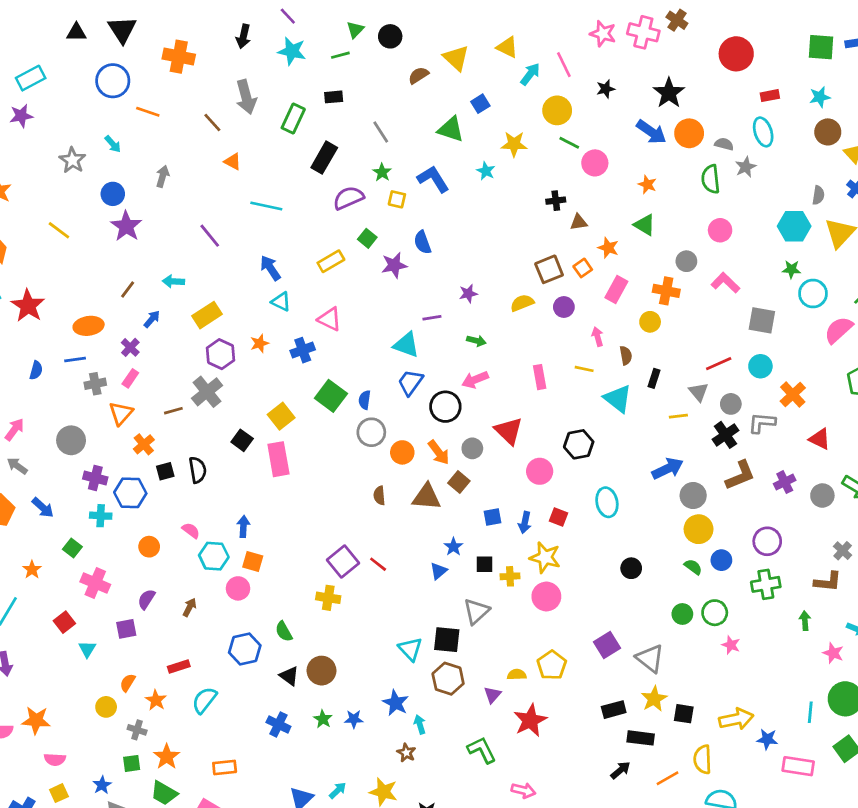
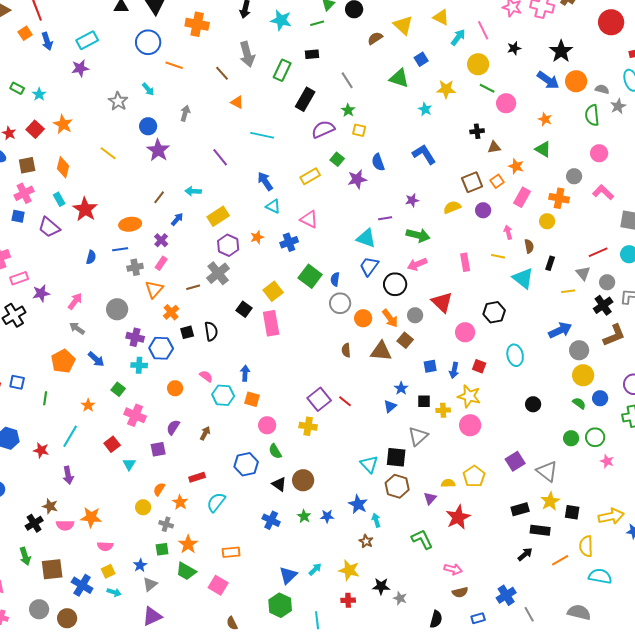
blue L-shape: (433, 179) -> (424, 154), moved
green arrow: (476, 341) -> (418, 235), size x1.6
pink circle: (238, 588) -> (267, 425), moved

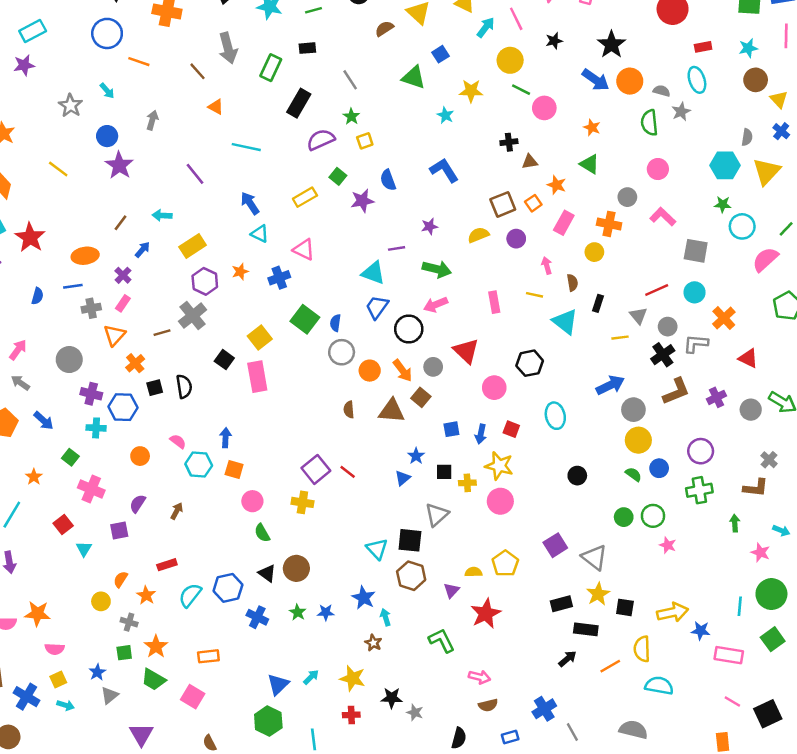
yellow square: (359, 130) -> (365, 141), turned -32
blue hexagon: (246, 464) -> (228, 588), moved
purple triangle: (152, 616) -> (141, 734), moved, turned -35

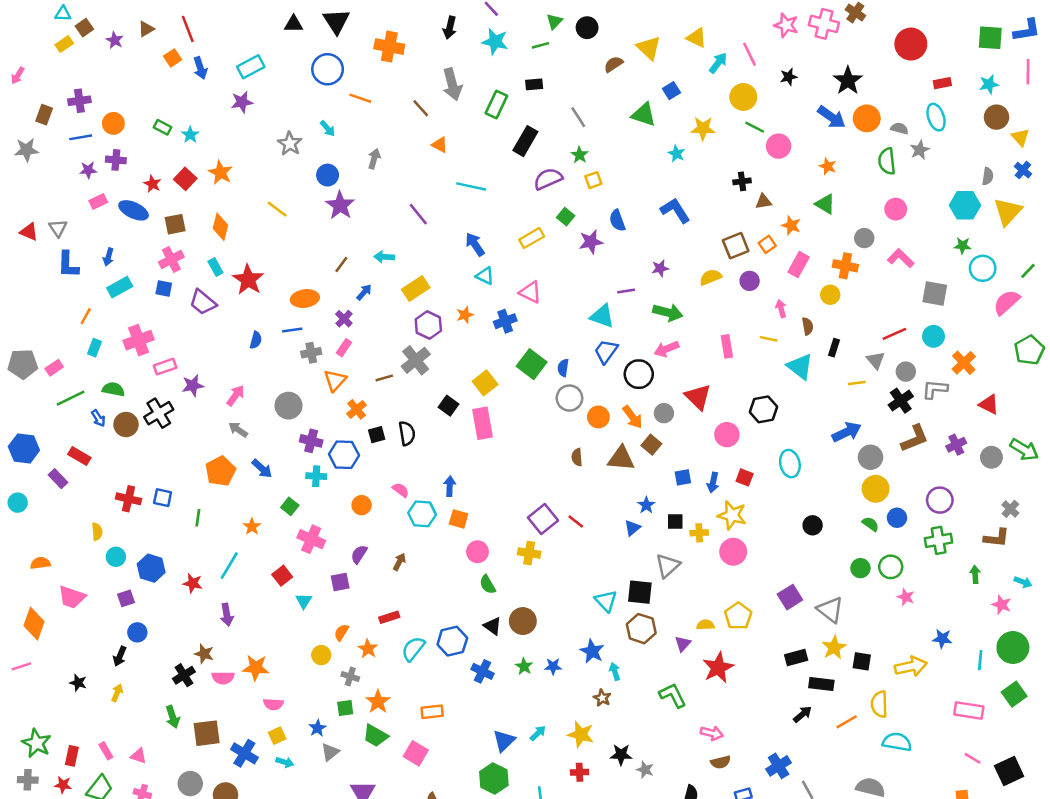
blue star: (701, 631) -> (942, 639), moved

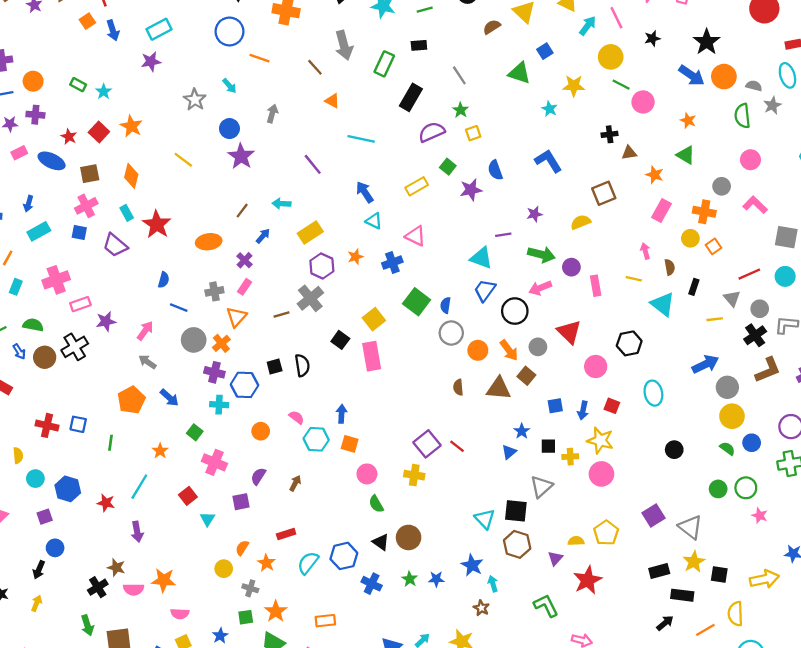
orange square: (767, 244) -> (714, 246), moved
purple circle: (750, 281) -> (571, 267), moved
blue line: (292, 330) -> (179, 308), moved, turned 30
orange cross: (357, 409) -> (221, 343), moved

